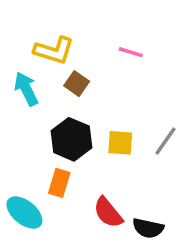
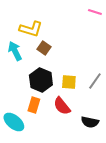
pink line: (131, 52) -> (95, 12), moved
red semicircle: (108, 212) -> (62, 106), moved
black semicircle: (148, 228) -> (90, 122), moved

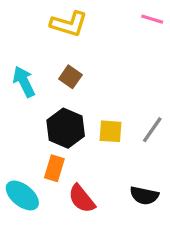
yellow L-shape: (31, 29) -> (69, 24), moved
red semicircle: (62, 106) -> (82, 199), moved

